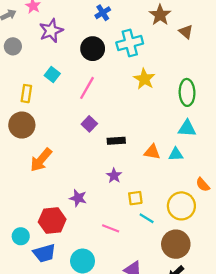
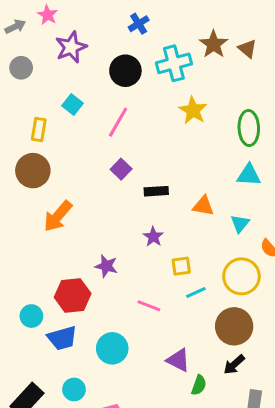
brown star: (160, 15) -> (214, 44), moved
cyan triangle: (176, 154) -> (240, 223), moved, turned -48
cyan line: (147, 218) -> (196, 293), turned -56

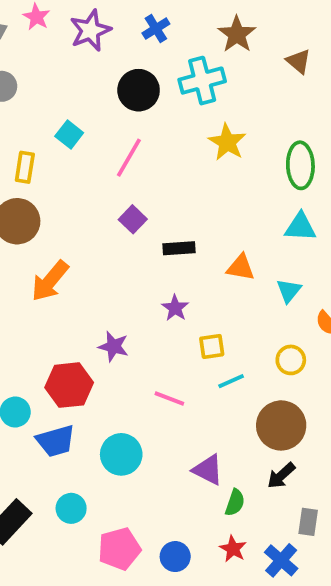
brown star: (214, 44) -> (237, 34), moved
purple star: (71, 47) -> (90, 30), moved
yellow circle: (241, 276) -> (291, 360), size x0.6

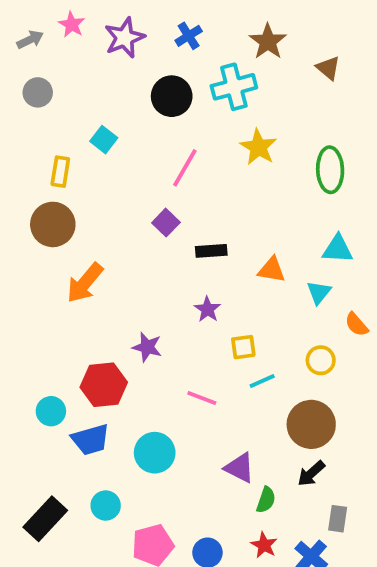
pink line: (129, 158) -> (185, 168), moved
cyan triangle: (300, 227) -> (338, 249), moved

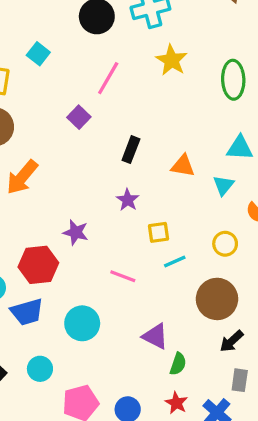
purple square: (166, 223) -> (79, 117), moved
black rectangle: (211, 251) -> (131, 150), turned -65
black arrow: (311, 473) -> (232, 341), moved

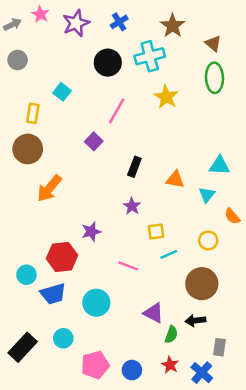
green ellipse: (233, 80) -> (214, 78), moved
purple star: (76, 232) -> (91, 232), turned -30
black arrow: (232, 341) -> (195, 320), moved, turned 36

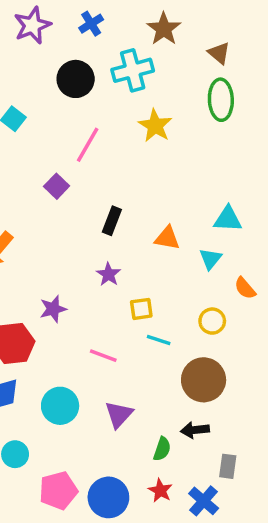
cyan line: (169, 254) -> (159, 340), turned 42
purple triangle: (153, 313) -> (119, 414), moved, turned 45
blue circle: (132, 370) -> (108, 497), size x1.5

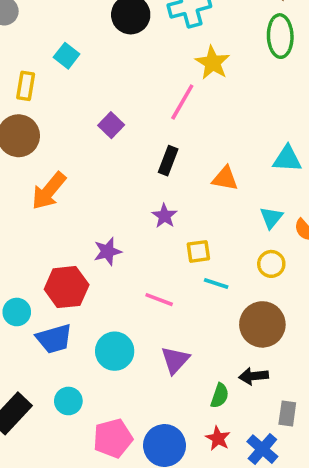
pink line: (88, 145) -> (182, 102), moved
cyan triangle: (210, 259) -> (271, 218), moved

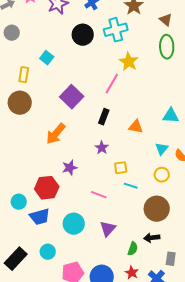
purple square: (111, 125) -> (72, 97), size x1.6
orange arrow: (49, 191) -> (56, 134), moved

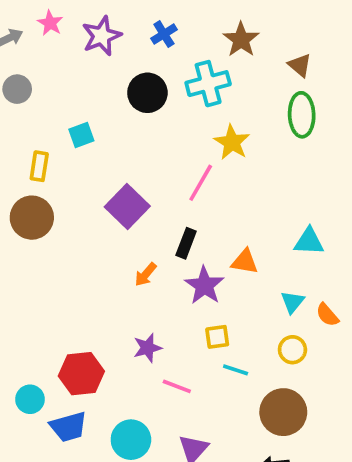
cyan square: (47, 58) -> (81, 135), turned 32
orange arrow: (56, 134) -> (146, 274), moved, size x0.6
purple star: (102, 148) -> (204, 285), moved, size x1.5
purple star: (70, 168) -> (147, 348), moved

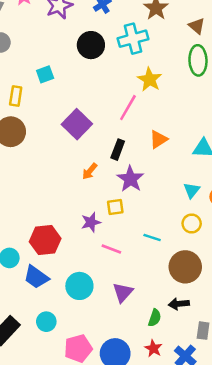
orange triangle: (245, 262) -> (158, 139), moved, turned -42
yellow square: (217, 337) -> (115, 207), moved
blue trapezoid: (69, 427) -> (36, 277), turned 52

